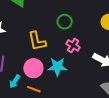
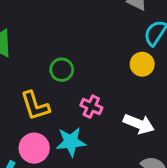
green circle: (65, 22) -> (62, 70), moved

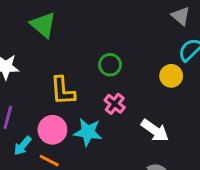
green circle: (62, 70) -> (110, 65), moved

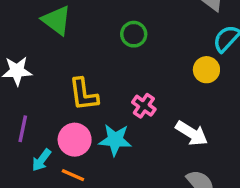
green circle: (110, 65) -> (134, 34), moved

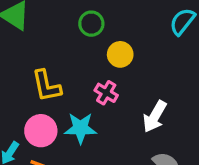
yellow circle: (206, 70) -> (120, 54), moved
white arrow: (192, 133) -> (155, 117), turned 92

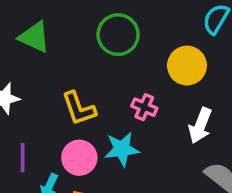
green circle: (91, 24) -> (118, 35), size x1.5
yellow circle: (120, 54) -> (187, 66), moved, size x1.4

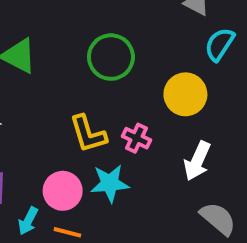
yellow L-shape: (79, 108) -> (88, 134), moved

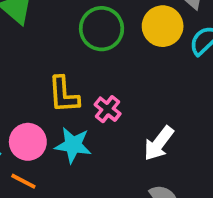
yellow circle: (185, 94) -> (163, 26), moved

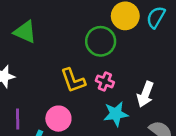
green circle: (102, 29) -> (101, 41), moved
cyan star: (73, 145) -> (116, 114), moved

